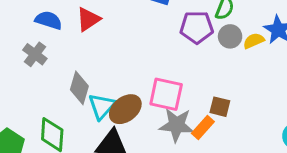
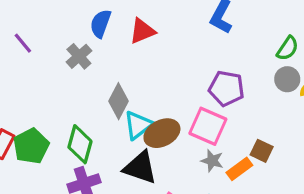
blue semicircle: (49, 20) -> (101, 24), turned -100
purple pentagon: (197, 27) -> (227, 88), moved
gray star: (176, 125) -> (212, 161), size x0.6

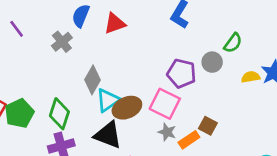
gray circle: (287, 79) -> (212, 62), moved

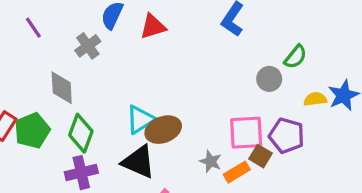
purple pentagon: (181, 73) -> (287, 136), moved
gray diamond: (93, 80) -> (62, 88), moved, turned -36
pink square: (165, 104) -> (246, 133), moved, turned -32

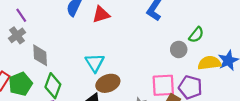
gray cross: (88, 46) -> (17, 35), moved
yellow semicircle: (315, 99) -> (209, 63), size x1.5
cyan triangle: (140, 119) -> (95, 63), moved, turned -30

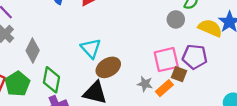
gray diamond: (40, 55) -> (33, 50), turned 40
yellow semicircle: (209, 63) -> (210, 28), turned 40

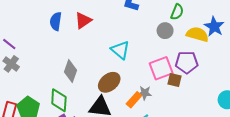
cyan triangle: (91, 48) -> (120, 50), moved
gray diamond: (33, 50) -> (70, 71), moved
orange rectangle: (164, 88) -> (134, 100), moved

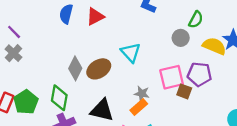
brown ellipse: (109, 82) -> (99, 69), moved
gray star: (145, 93) -> (142, 94), moved

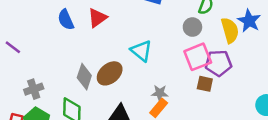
blue semicircle: (66, 14) -> (66, 20), turned -30
yellow semicircle: (214, 46) -> (230, 30), turned 60
gray cross: (13, 53) -> (34, 89), moved, turned 36
pink square: (172, 77) -> (198, 57), moved

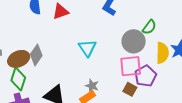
gray circle: (192, 27) -> (134, 41), size x1.5
purple pentagon: (218, 63) -> (145, 76), turned 30
brown ellipse: (110, 73) -> (19, 59), moved

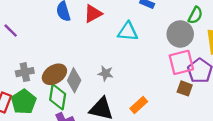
cyan triangle: (87, 48) -> (128, 32), moved, turned -42
gray diamond: (36, 55) -> (74, 80), moved
gray star: (92, 86) -> (106, 73), moved

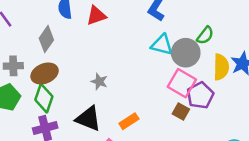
cyan triangle: (128, 32) -> (162, 45), moved
pink square: (181, 62) -> (182, 83), turned 35
gray diamond: (74, 80) -> (46, 39), moved

